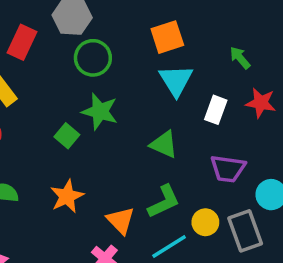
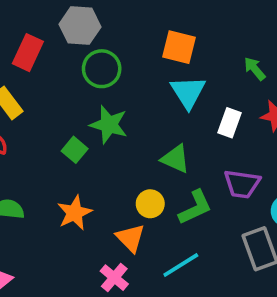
orange square: (167, 37) -> (179, 47), turned 32
green L-shape: (164, 201) -> (195, 207), moved
yellow circle: (205, 222) -> (150, 204), moved

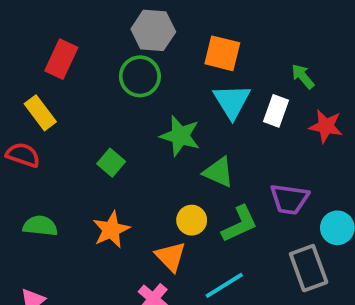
gray hexagon: (80, 26) -> (153, 30), moved
white rectangle: (229, 123) -> (276, 111), moved
green star: (109, 125) -> (180, 136), moved

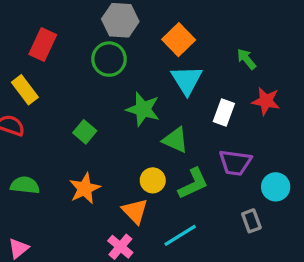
orange square: (222, 53) -> (179, 40), turned 32
white rectangle: (276, 111) -> (224, 112), moved
gray rectangle: (309, 268) -> (251, 221), size x0.6

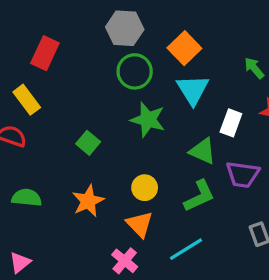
green circle: (109, 59) -> (135, 71), moved
green triangle: (175, 140) -> (203, 151), moved
yellow circle: (153, 180) -> (145, 188), moved

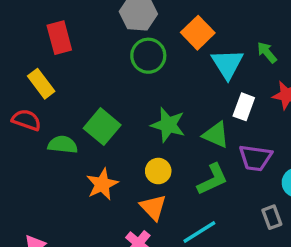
red rectangle: (45, 53) -> (59, 38), turned -40
cyan triangle: (193, 90) -> (227, 64), moved
green star: (148, 120) -> (168, 125), moved
green square: (88, 143) -> (102, 127), size x1.5
green semicircle: (27, 198) -> (63, 145), moved

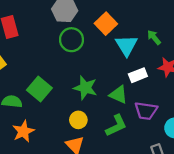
white rectangle: (244, 107) -> (138, 75), turned 48
orange star: (102, 184) -> (23, 131), moved

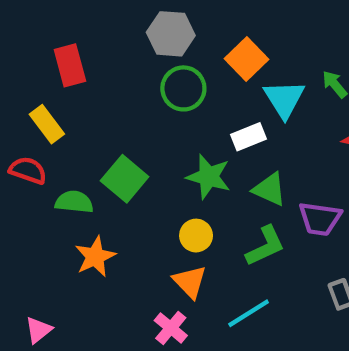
white rectangle: (138, 75) -> (249, 137), moved

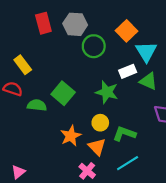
gray hexagon: (171, 34) -> (75, 24), moved
red rectangle: (70, 65) -> (43, 23), moved
green triangle: (270, 189) -> (148, 81), moved
green L-shape: (265, 246) -> (124, 134), moved, turned -135
orange star: (95, 257) -> (71, 136), moved

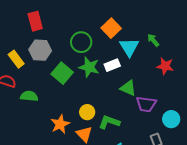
gray hexagon: (75, 24) -> (40, 50), moved
green triangle: (148, 81) -> (128, 88), moved
green star: (107, 92) -> (89, 67), moved
green square: (63, 93) -> (62, 73), moved

